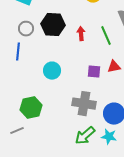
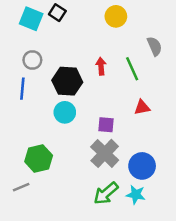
black hexagon: (53, 25) -> (67, 81), moved
purple square: (94, 72) -> (106, 125), moved
gray cross: (84, 104) -> (105, 153), turned 35

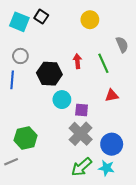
cyan circle: (65, 112) -> (62, 100), moved

